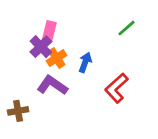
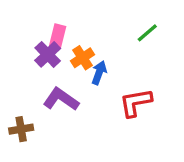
orange cross: (57, 58) -> (83, 58), moved
red L-shape: (117, 88) -> (136, 103), turned 32

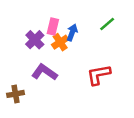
pink rectangle: (58, 36) -> (53, 26), moved
blue arrow: (99, 73) -> (72, 32), moved

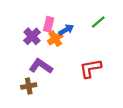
blue arrow: (72, 32) -> (66, 30), turned 40
brown cross: (16, 94) -> (29, 86), moved

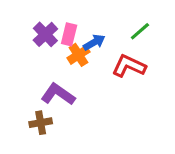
purple cross: (32, 36) -> (45, 34), moved
red L-shape: (91, 68) -> (129, 66), moved, turned 35

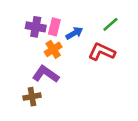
purple cross: (45, 34) -> (36, 27), turned -36
orange cross: (78, 55) -> (53, 49), moved

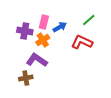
purple cross: (36, 27) -> (25, 31), moved

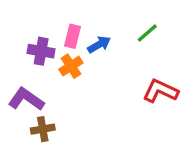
red L-shape: (82, 42) -> (160, 91), moved
purple L-shape: (37, 60) -> (26, 99), moved

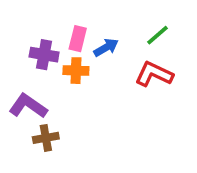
orange cross: (71, 66) -> (76, 71), turned 35
red L-shape: (160, 91) -> (154, 74), moved

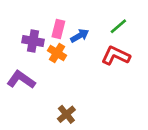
orange cross: (76, 71) -> (57, 53), turned 30
brown cross: (46, 138) -> (66, 114), moved, turned -30

